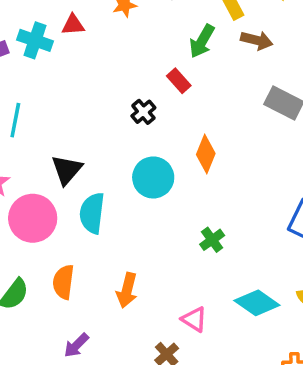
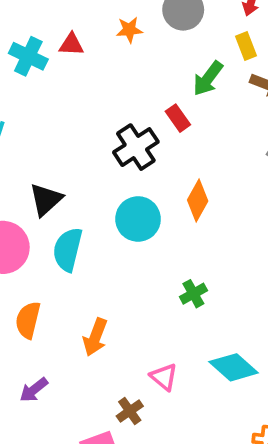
black cross: (143, 112) -> (136, 147), size x1.6

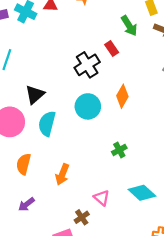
green arrow: (208, 78) -> (129, 26), turned -70

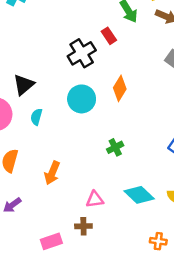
cyan semicircle: (47, 124) -> (36, 117), size x0.6
pink triangle: (102, 198) -> (95, 199), turned -49
brown cross: (82, 217) -> (83, 226), moved, turned 32

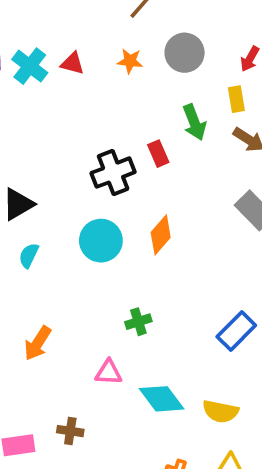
pink triangle: (95, 199) -> (109, 372), moved

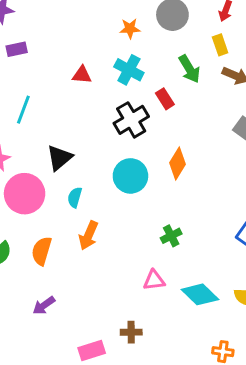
red triangle: (73, 63) -> (82, 75), moved
cyan cross: (30, 66) -> (129, 70), moved
orange arrow: (38, 343) -> (89, 236), moved

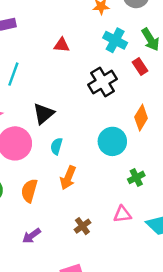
cyan cross: (129, 70) -> (115, 40), moved
red rectangle: (165, 99) -> (140, 67), moved
cyan circle: (130, 176) -> (112, 141), moved
brown cross: (131, 332) -> (82, 226), moved, turned -35

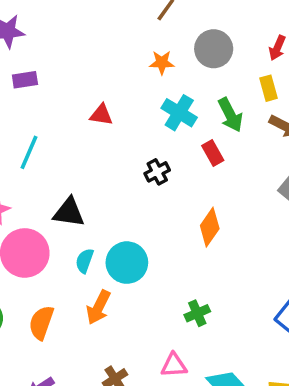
black cross: (103, 82) -> (157, 172), size x0.6
black triangle: (44, 114) -> (69, 212), turned 45
cyan circle: (112, 141) -> (127, 263), moved

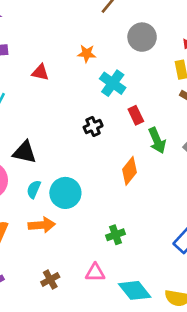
orange star: (162, 62) -> (87, 54), moved
red triangle: (101, 115) -> (40, 72), moved
green arrow: (230, 115) -> (157, 140), moved
orange arrow: (99, 307) -> (42, 225), turned -125

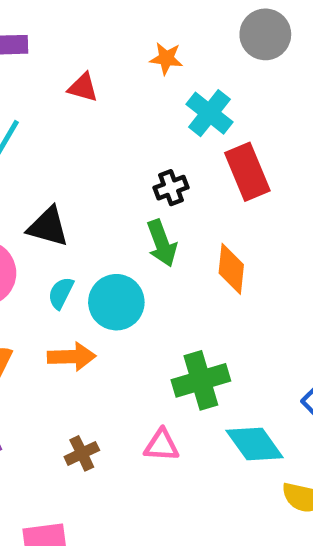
red rectangle: (136, 115) -> (247, 172), size x1.6
green arrow: (157, 140) -> (162, 243), moved
orange diamond: (129, 171) -> (231, 269), turned -36
green cross: (116, 235) -> (201, 380), size x1.6
cyan diamond: (135, 290) -> (255, 444), moved

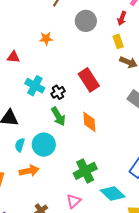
cyan cross: (209, 113) -> (35, 86), moved
pink triangle: (162, 445) -> (74, 201), turned -35

